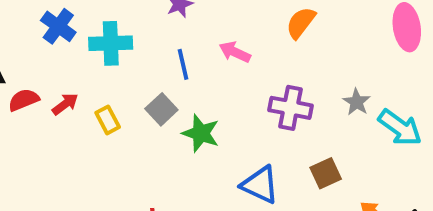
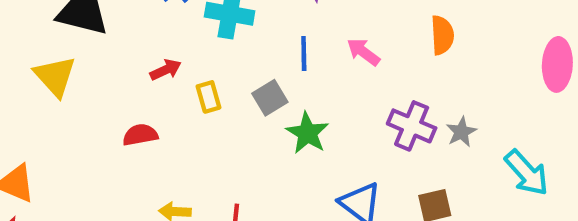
orange semicircle: (301, 23) -> (442, 35), turned 128
red semicircle: (24, 100) -> (140, 135), moved
gray star: (357, 102) -> (461, 132), moved

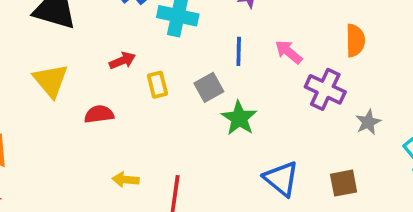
yellow triangle: (55, 76) -> (51, 81), moved
purple cross: (412, 126) -> (325, 89), moved

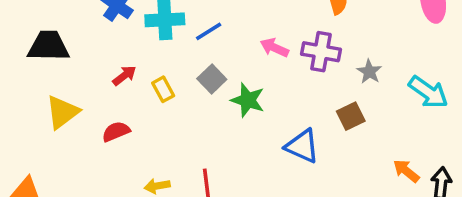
blue line: (239, 51) -> (209, 31), moved, turned 72
pink arrow: (289, 52) -> (274, 48), moved
yellow triangle: (51, 81) -> (62, 112), turned 48
brown square: (344, 183) -> (351, 116), moved

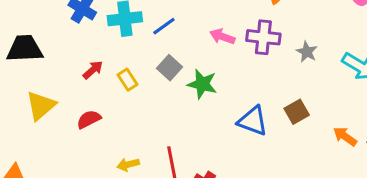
brown square: (351, 116) -> (297, 112), moved

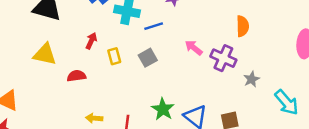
red arrow: (93, 70) -> (91, 41), turned -42
green star: (202, 84) -> (163, 109), moved
yellow triangle: (41, 106) -> (45, 54), turned 35

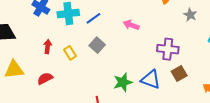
purple cross: (223, 58) -> (168, 49), moved
gray star: (251, 79) -> (190, 15), moved
green star: (163, 109) -> (123, 82), turned -30

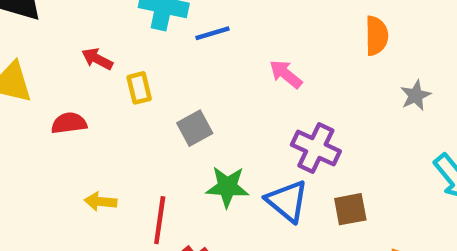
gray square: (97, 45) -> (195, 128), moved
red arrow: (48, 47) -> (97, 59), turned -88
purple cross: (168, 49) -> (316, 148), moved

